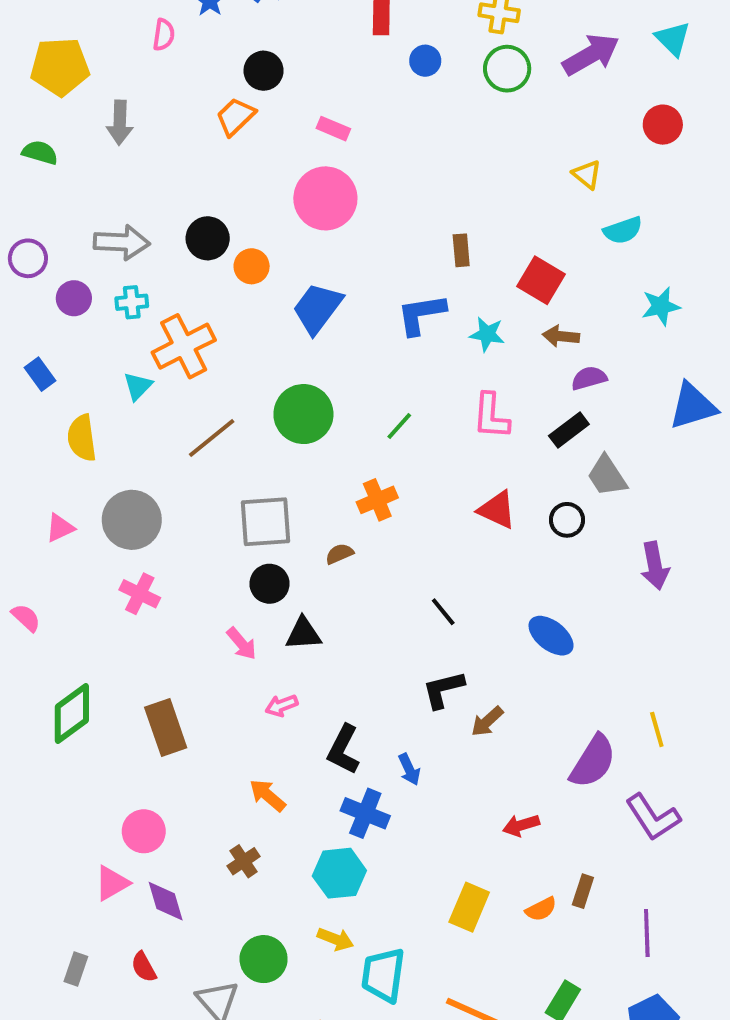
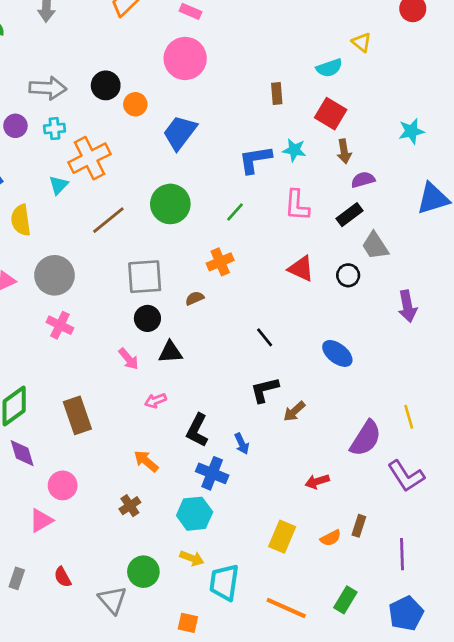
cyan semicircle: (623, 230) -> (329, 68), moved
blue L-shape: (421, 314) -> (255, 159), moved
brown arrow: (561, 336) -> (344, 151), turned -105
purple diamond: (166, 901) -> (22, 453), moved

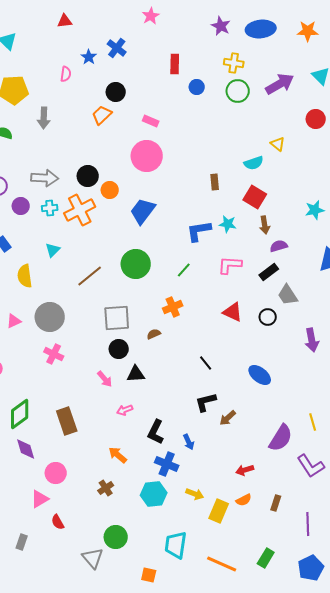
orange cross: (90, 158) -> (80, 210), moved
pink L-shape: (297, 205) -> (230, 265), turned 90
orange semicircle: (331, 538) -> (244, 500), moved
yellow arrow: (192, 558) -> (195, 494), moved
red semicircle: (63, 577) -> (58, 522), moved

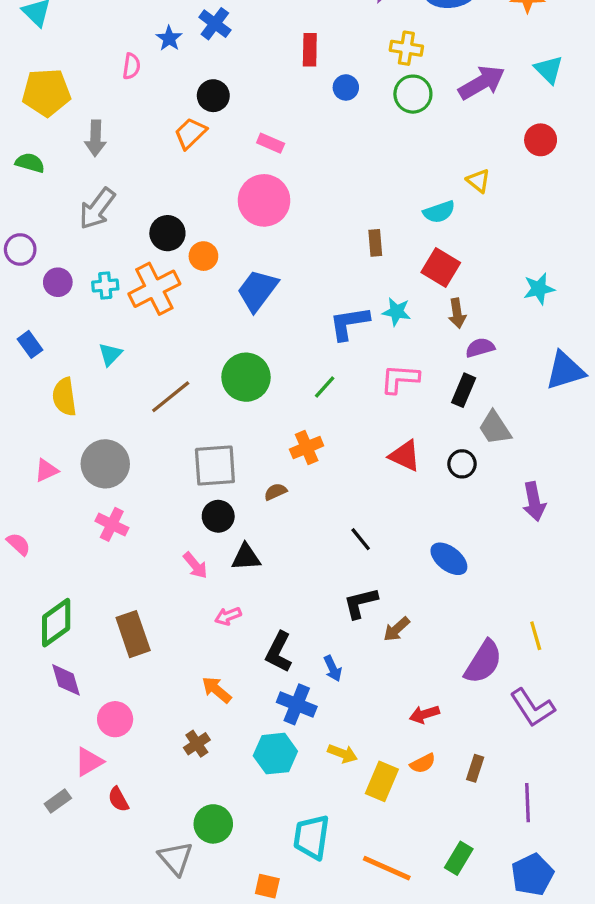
gray arrow: (45, 178) -> (97, 209), moved, turned 124
black rectangle: (269, 272) -> (464, 390), turned -30
gray rectangle: (22, 542) -> (58, 801), moved, turned 35

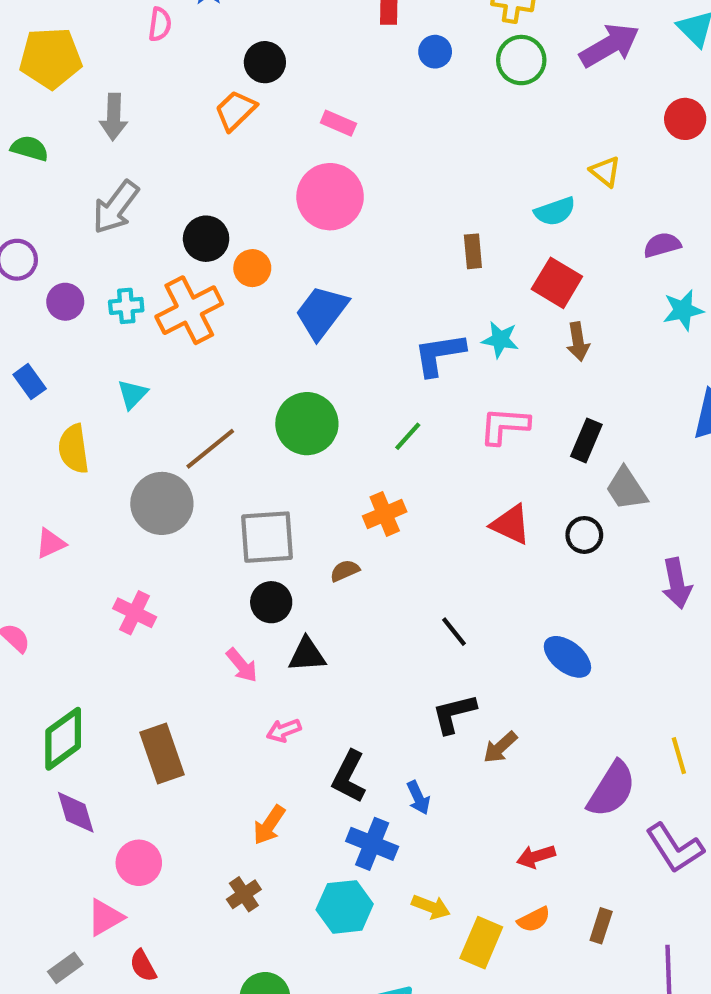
purple semicircle: (480, 348) -> (662, 245), moved
gray circle: (105, 464) -> (162, 503), moved
orange arrow: (217, 690) -> (269, 825), turned -96

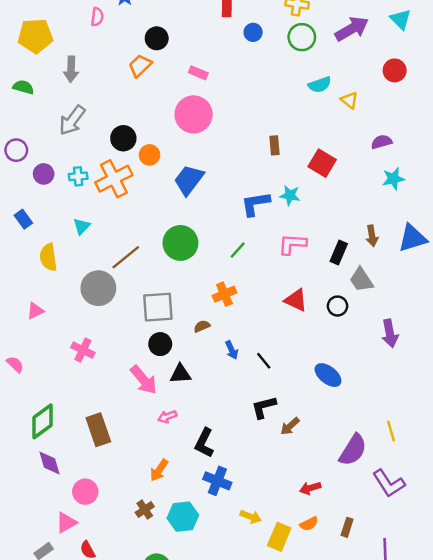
cyan semicircle: (555, 211) -> (320, 85), moved
brown arrow: (578, 342) -> (372, 236), moved
pink arrow: (242, 665) -> (144, 380), size x1.5
blue arrow: (418, 798) -> (232, 350), moved
cyan hexagon: (345, 907) -> (183, 517), moved

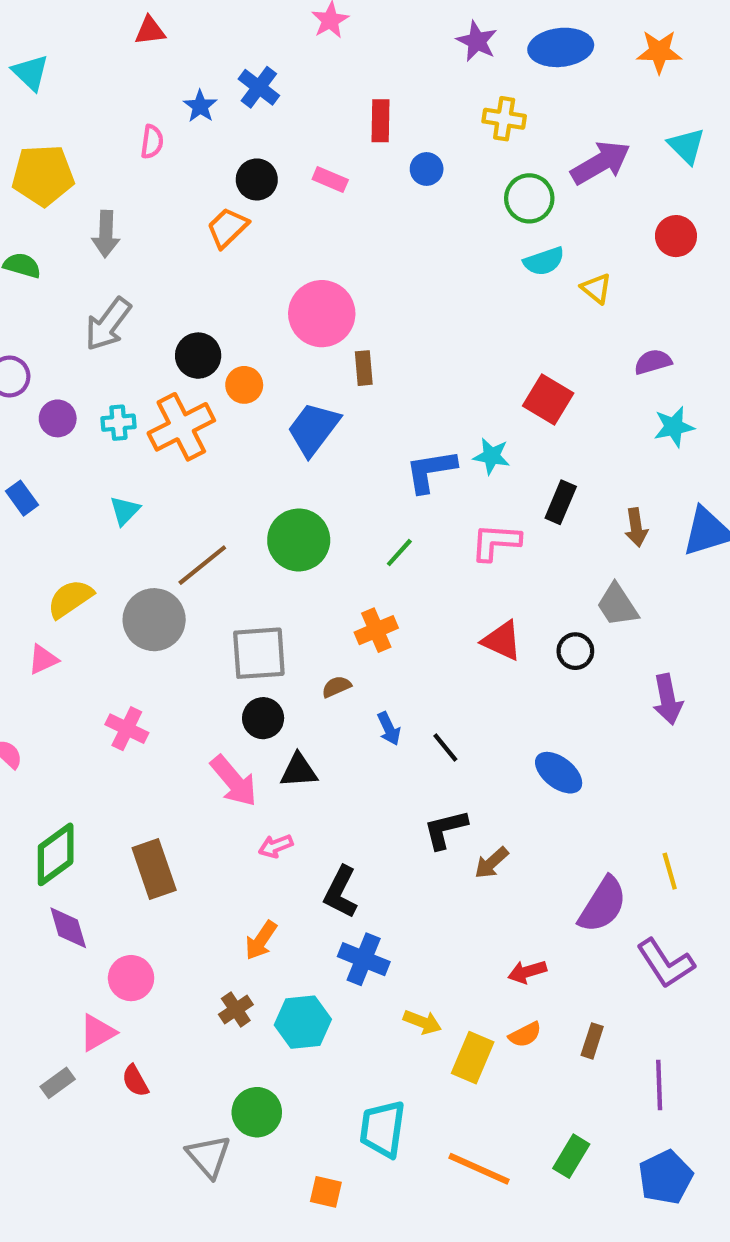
green circle: (302, 37) -> (529, 198), moved
pink rectangle: (198, 73) -> (330, 179), moved
brown rectangle: (274, 145) -> (364, 368), moved
black rectangle: (339, 252) -> (561, 502), moved
yellow semicircle: (48, 257) -> (70, 599), moved, turned 64

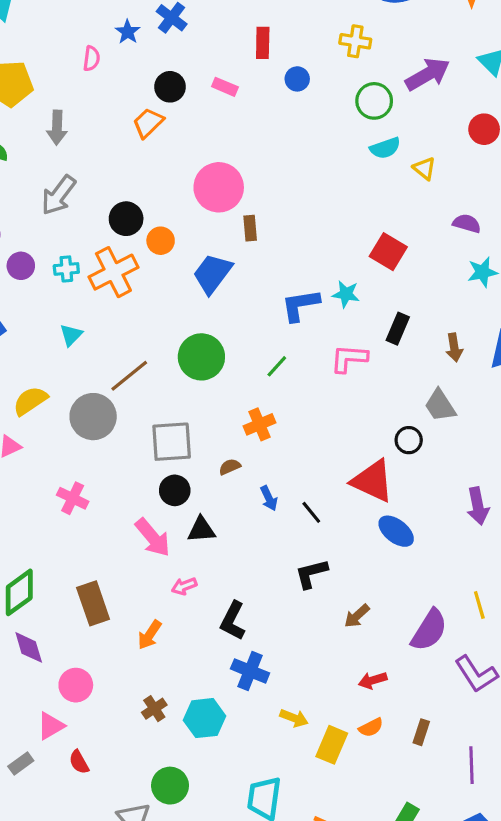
purple semicircle: (653, 362) -> (467, 223), turned 32
red triangle: (502, 641) -> (373, 481), moved, size x1.4
purple arrow: (668, 699) -> (478, 506), moved
brown arrow: (492, 863) -> (357, 616), moved
orange arrow: (261, 940) -> (150, 635), moved

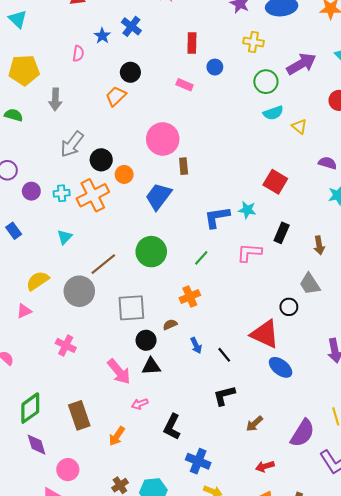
pink rectangle: (225, 87) -> (185, 85), moved
gray arrow: (59, 195) -> (72, 144), moved
black circle: (175, 490) -> (146, 340), moved
blue cross: (250, 671) -> (198, 461), moved

